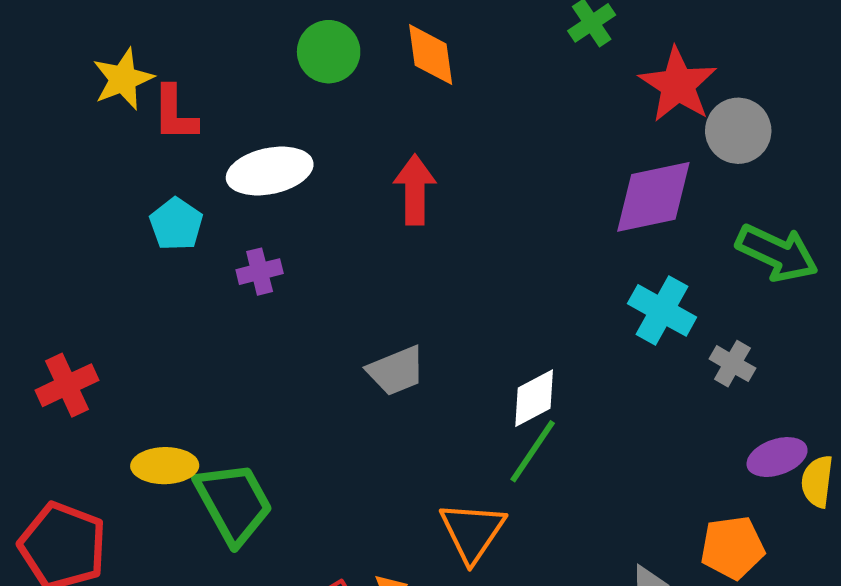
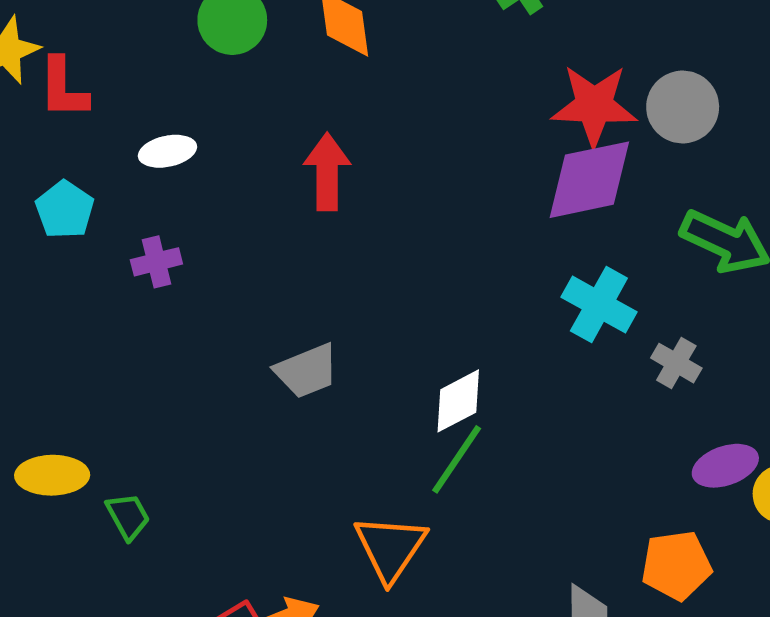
red star: (678, 85) -> (594, 105), moved, turned -30
white ellipse: (270, 171) -> (167, 151), size x0.6
green trapezoid: (234, 503) -> (128, 516), size x0.5

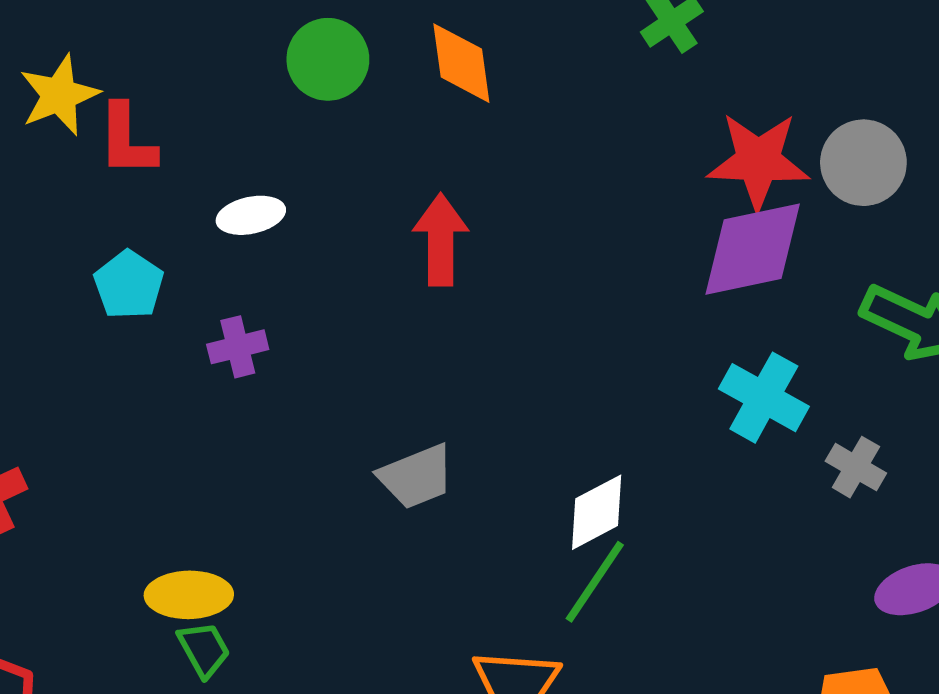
yellow ellipse: (52, 475) -> (189, 595), moved

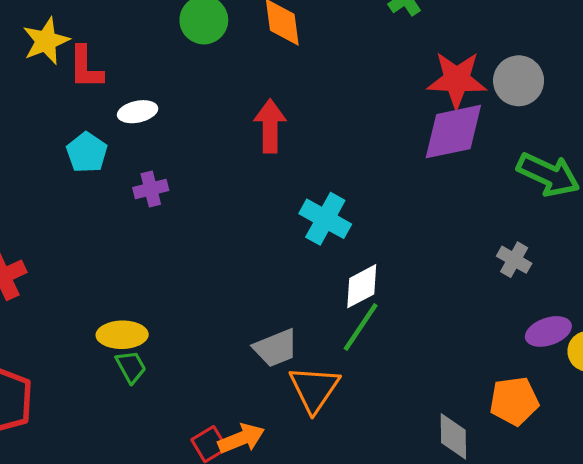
white ellipse: (251, 215) -> (138, 112), moved
cyan cross: (764, 398) -> (325, 219), moved
gray trapezoid: (416, 476) -> (276, 348), moved

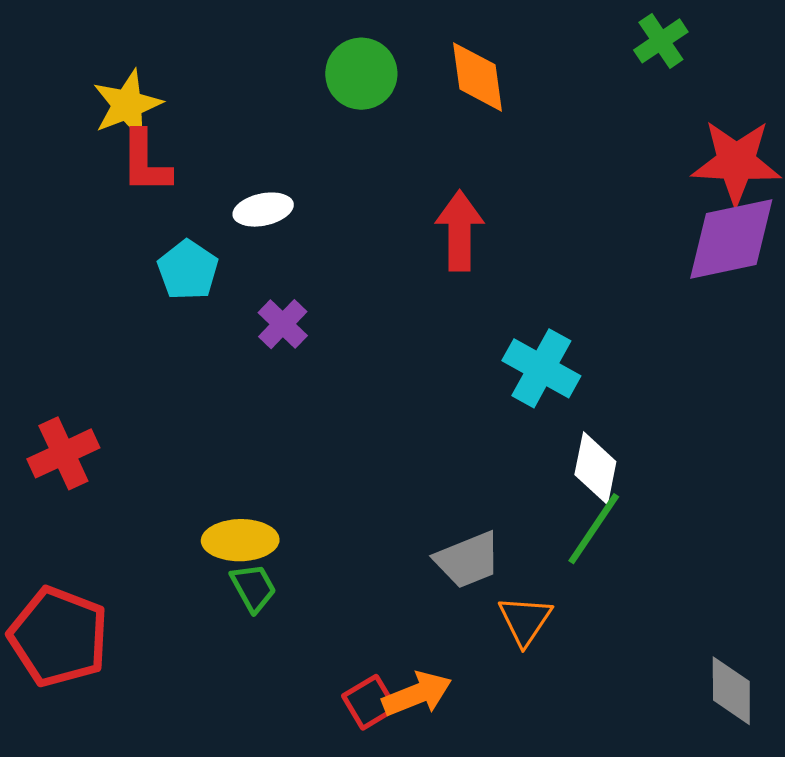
red L-shape: (86, 68) -> (145, 162), moved
purple cross: (151, 189) -> (283, 324), turned -32
white diamond: (362, 286) -> (595, 468), turned -51
orange triangle: (314, 389) -> (525, 620), size x0.7

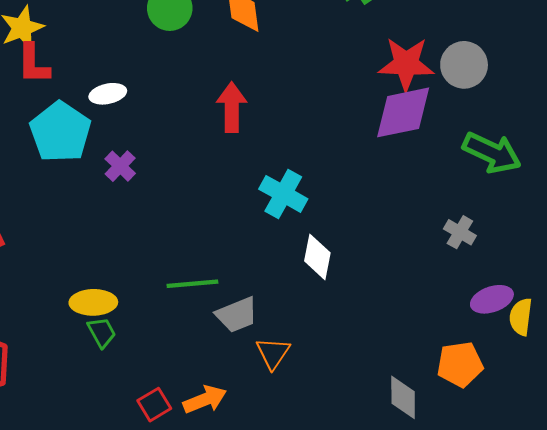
cyan pentagon: (188, 270) -> (60, 132), size x1.6
green line: (594, 529) -> (192, 284), moved, turned 51
red square: (370, 702) -> (154, 405), moved

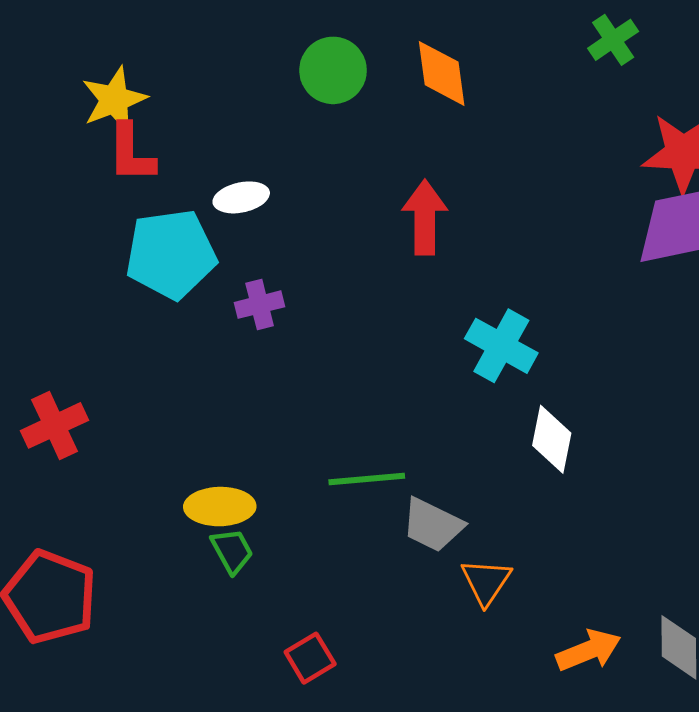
cyan pentagon: (60, 132) -> (171, 254), turned 30
purple cross: (120, 166) -> (260, 305), turned 32
gray trapezoid: (237, 315) -> (432, 525), turned 48
orange arrow: (205, 399) -> (589, 650), moved

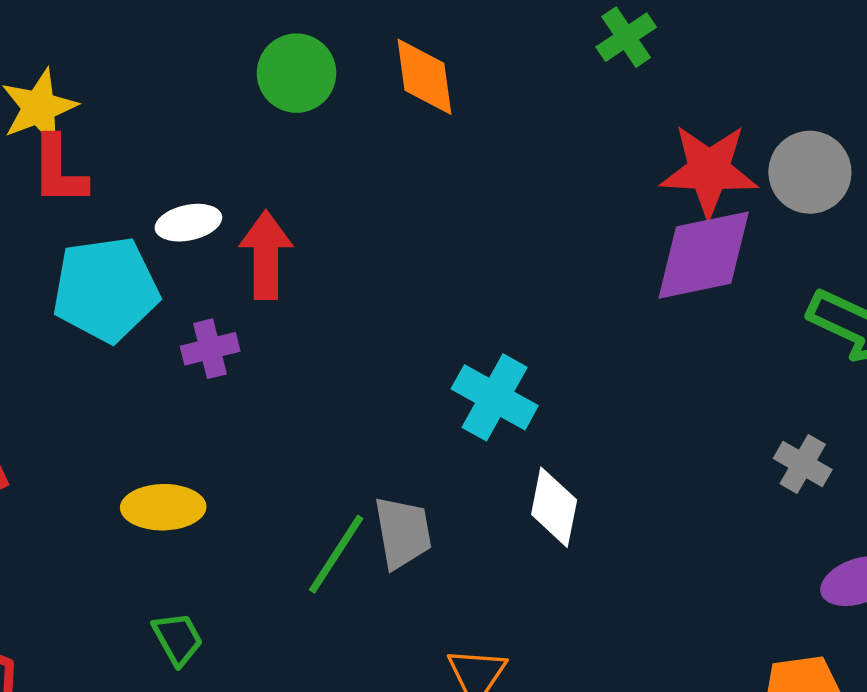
red arrow: (425, 217) -> (266, 255), moved
green line: (367, 479) -> (336, 554), turned -52
yellow ellipse: (220, 507) -> (163, 507), moved
gray trapezoid: (432, 525) -> (403, 532), moved, turned -126

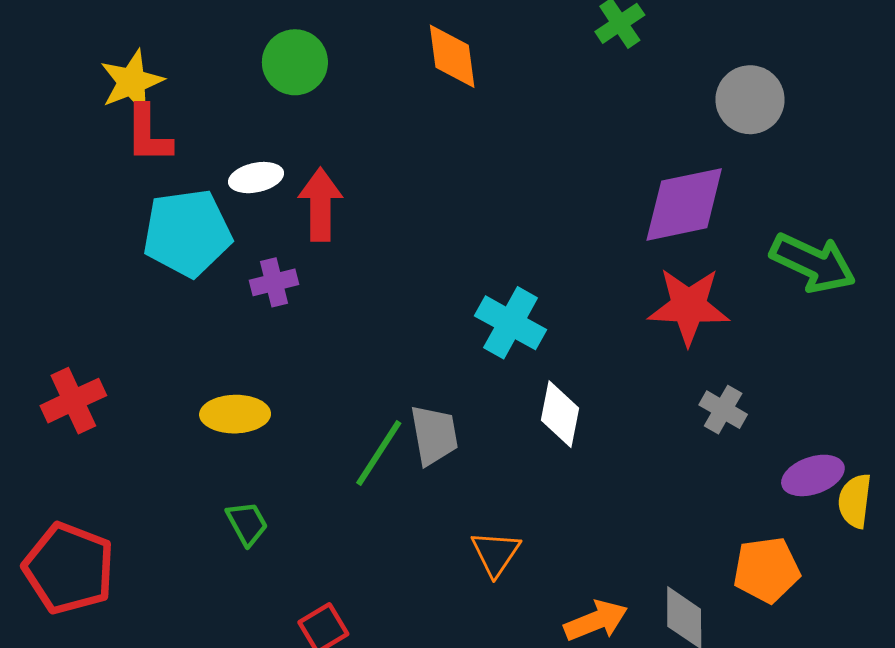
green circle: (297, 73) -> (295, 62), moved
red star: (709, 170) -> (689, 306), moved
gray circle: (810, 172) -> (750, 100), moved
gray cross: (803, 464) -> (723, 410), moved

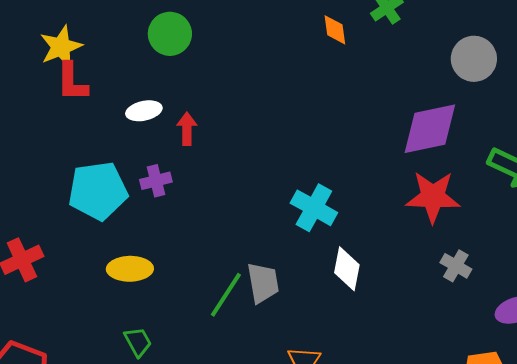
orange diamond: (452, 56) -> (335, 30), moved, size x0.7
red arrow: (320, 204) -> (187, 129), size x0.7
cyan pentagon: (187, 233) -> (98, 191), moved

